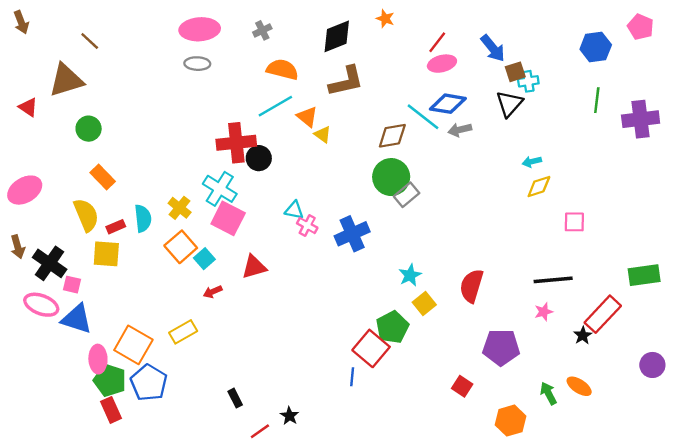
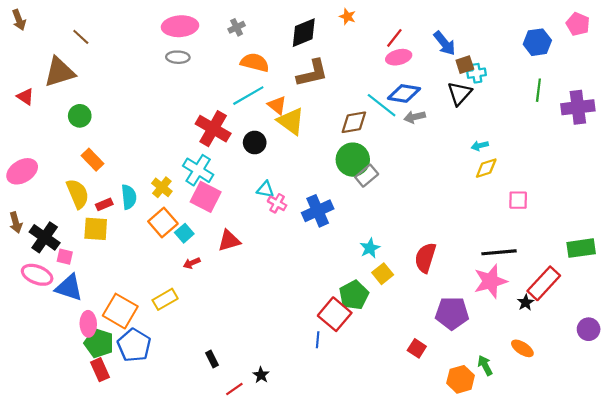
yellow triangle: (323, 134) -> (291, 121), size x1.8
red cross: (236, 143) -> (213, 129), turned 36
black circle: (259, 158) -> (255, 143), moved
pink star: (544, 312) -> (490, 281), size x2.0
green arrow: (548, 393) -> (485, 365), moved

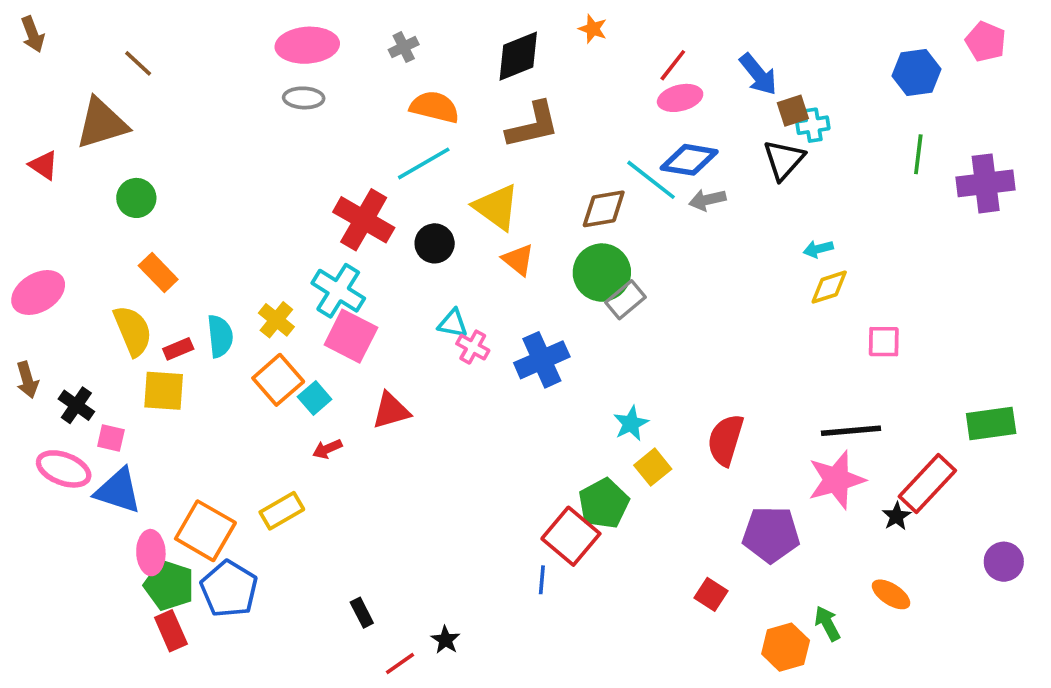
orange triangle: (277, 105) -> (518, 260), moved
black cross: (45, 237) -> (76, 405), size x0.7

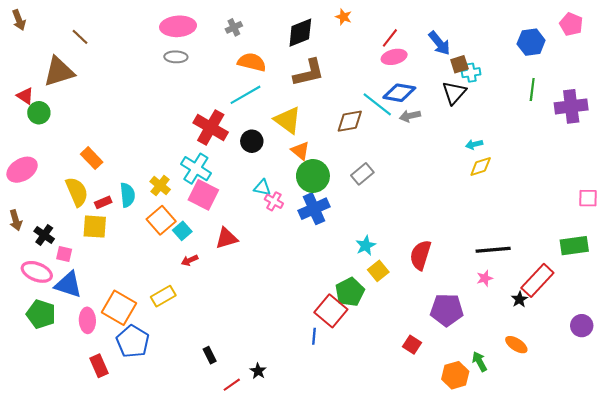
green circle: (136, 198) -> (39, 113), moved
green circle: (602, 273) -> (313, 176), moved
pink square: (884, 342) -> (588, 198), moved
pink star: (836, 480) -> (485, 278), size x0.5
green pentagon: (169, 585) -> (41, 314), moved

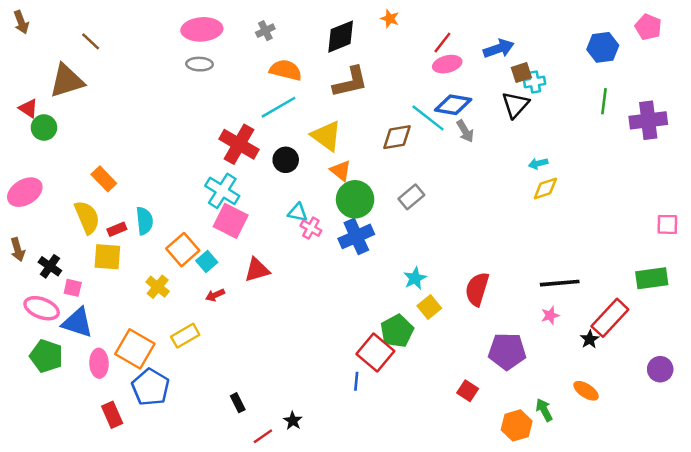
blue arrow: (439, 43) -> (499, 49), turned -70
gray arrow: (410, 116) -> (465, 131), turned -108
yellow cross: (160, 185) -> (158, 287), moved

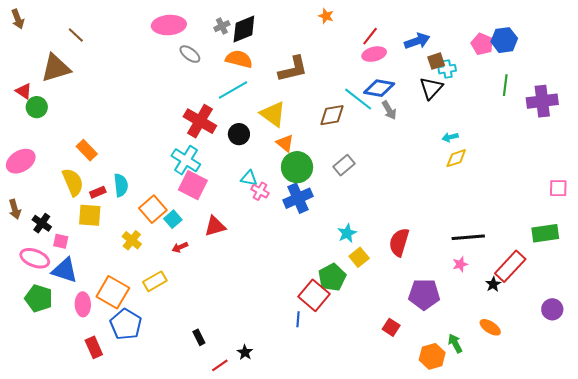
pink pentagon: (648, 27) -> (482, 44), moved
black diamond: (341, 37) -> (244, 29), moved
gray ellipse: (200, 64) -> (190, 54), moved, turned 35

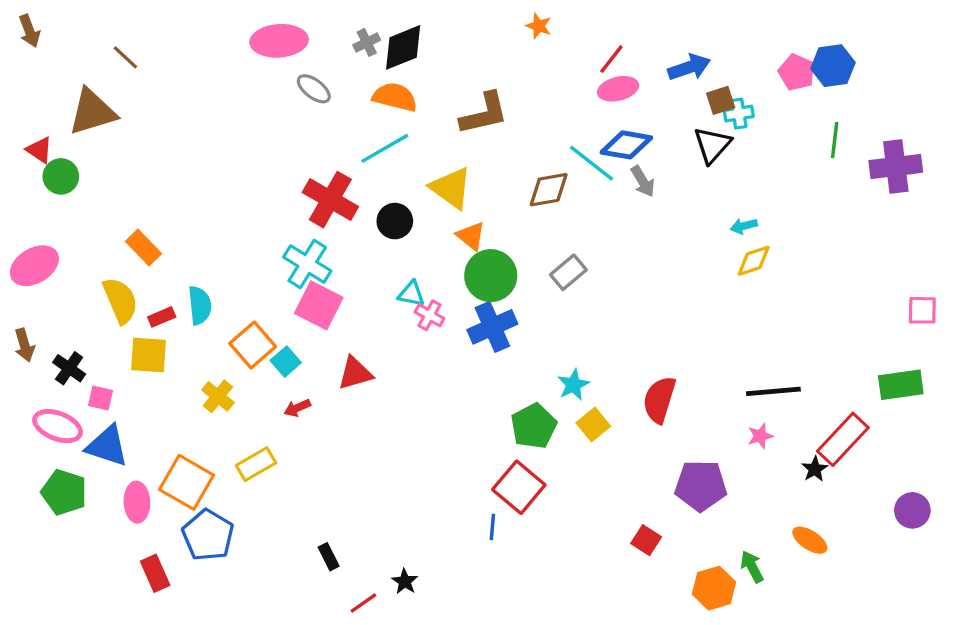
green pentagon: (332, 277) -> (534, 426), moved

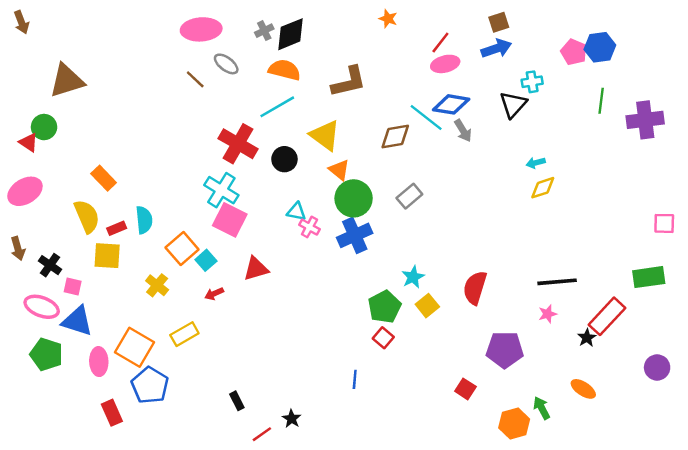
brown line: (125, 57) -> (195, 79), moved
brown square: (721, 100) -> (499, 22), moved
red triangle: (39, 150) -> (29, 142), moved
red square: (519, 487) -> (383, 338), moved, size x0.6

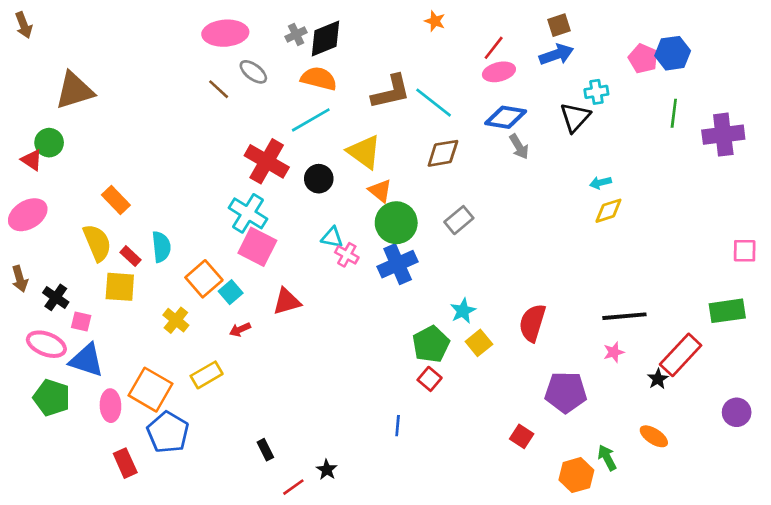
cyan line: (426, 117) -> (434, 103), moved
red rectangle: (117, 228) -> (131, 256), turned 66

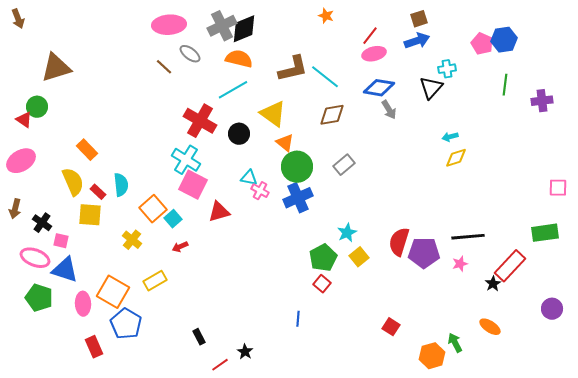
gray cross: (296, 34) -> (222, 26), size x1.8
purple cross: (723, 135) -> (542, 101), size x0.7
brown arrow: (20, 279) -> (15, 209), turned 30
red triangle: (287, 301) -> (219, 212), moved
purple pentagon: (566, 392) -> (424, 253), moved

